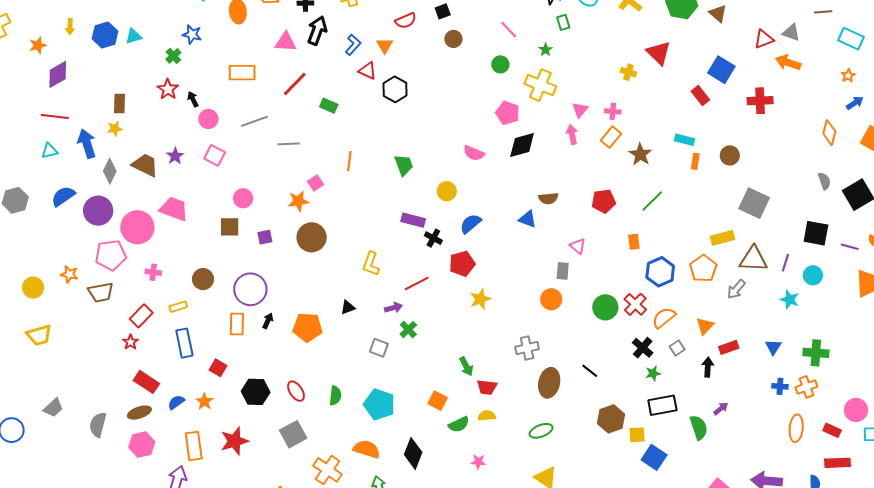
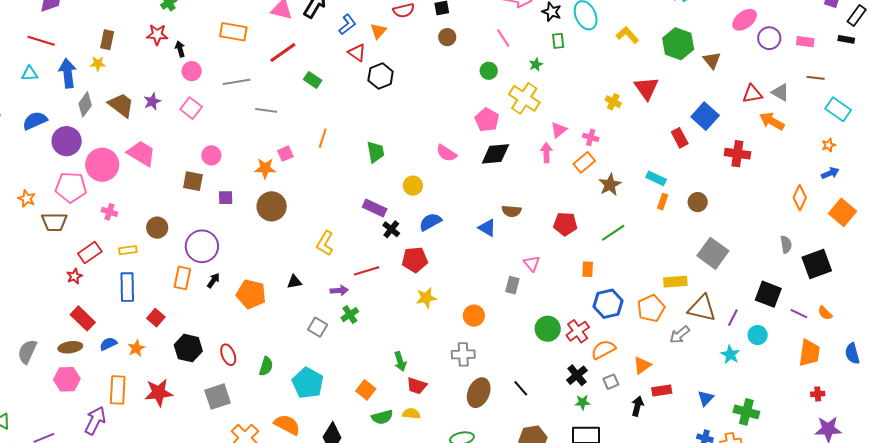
red star: (168, 89) -> (157, 35), turned 30
orange circle: (551, 299) -> (474, 316), moved

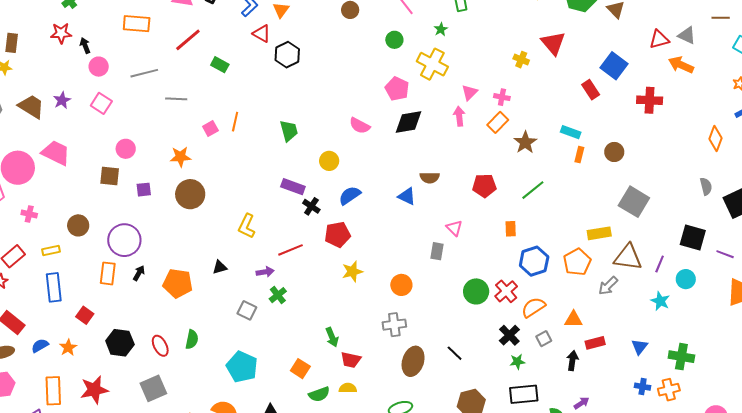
pink square: (285, 154) -> (210, 128), moved
orange triangle: (642, 365) -> (573, 319), turned 42
green semicircle: (266, 366) -> (192, 339), moved

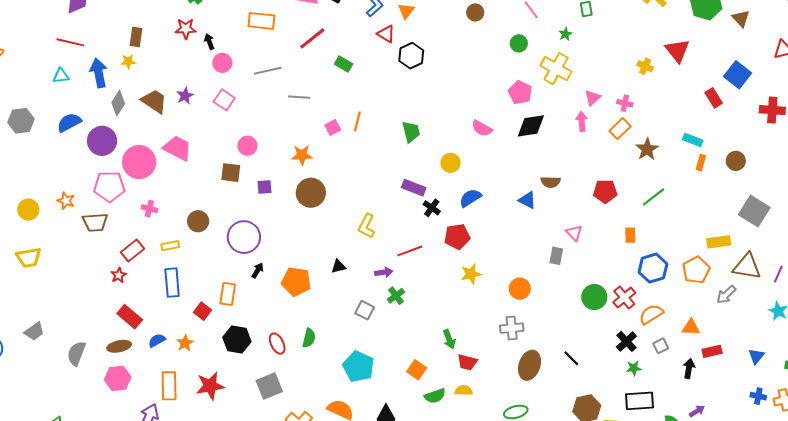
orange rectangle: (108, 273) -> (228, 294), moved

